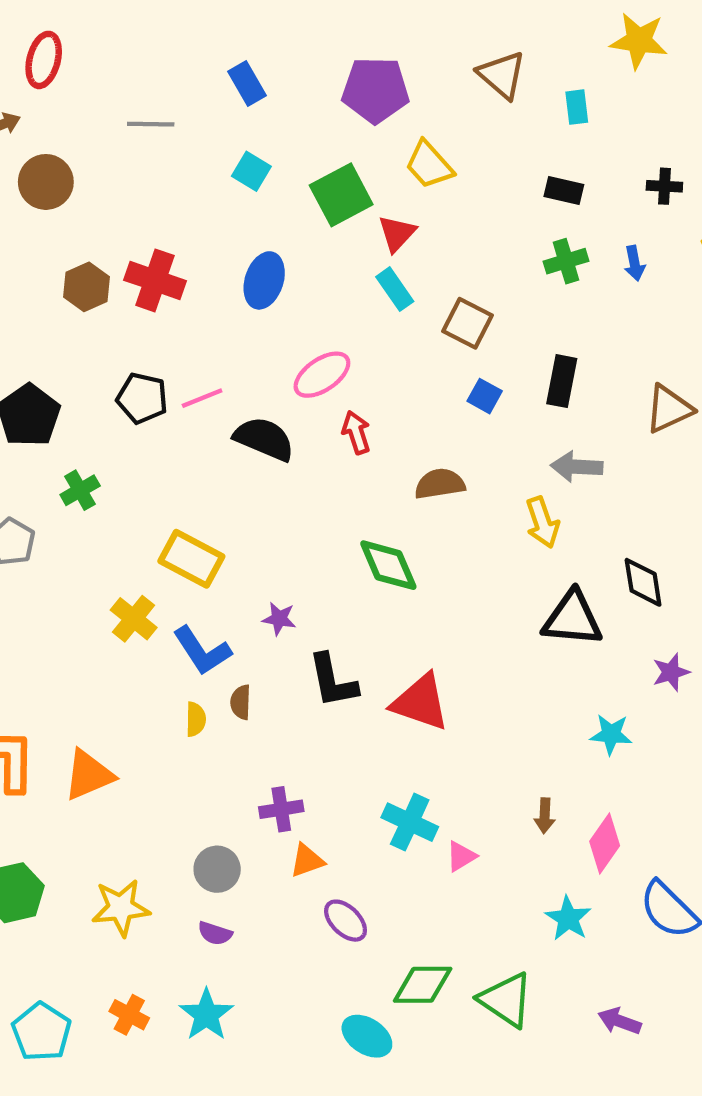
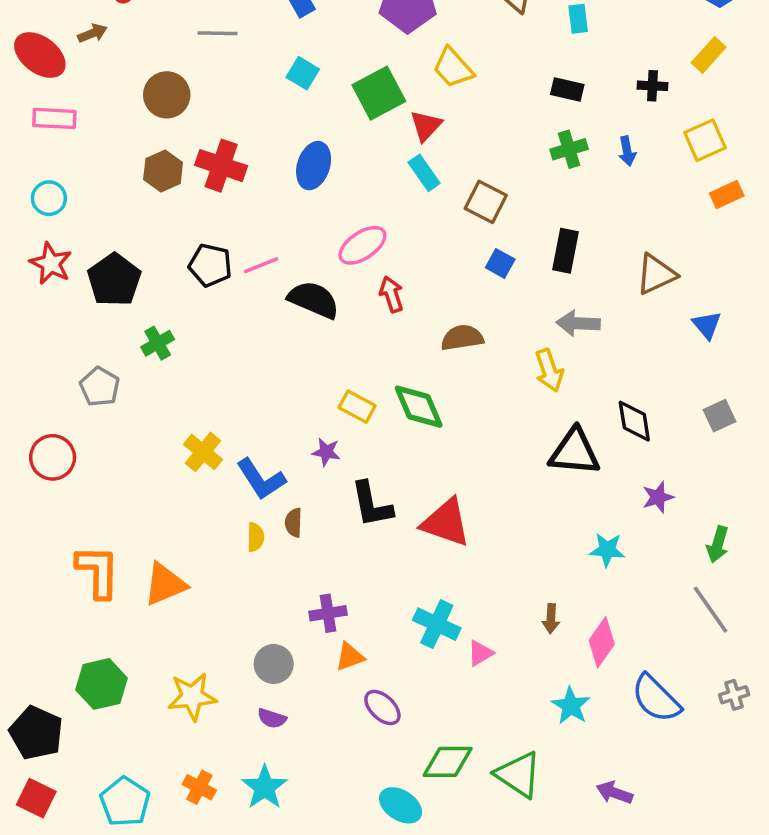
brown circle: (46, 182) -> (167, 95), moved
yellow rectangle: (191, 559) -> (357, 407), moved, size x0.7

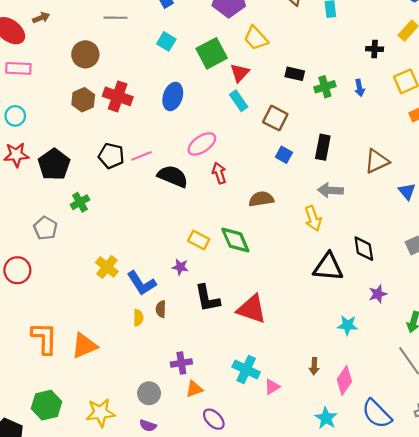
black rectangle: (567, 89) -> (295, 74), moved
red star: (51, 263) -> (16, 155), turned -30

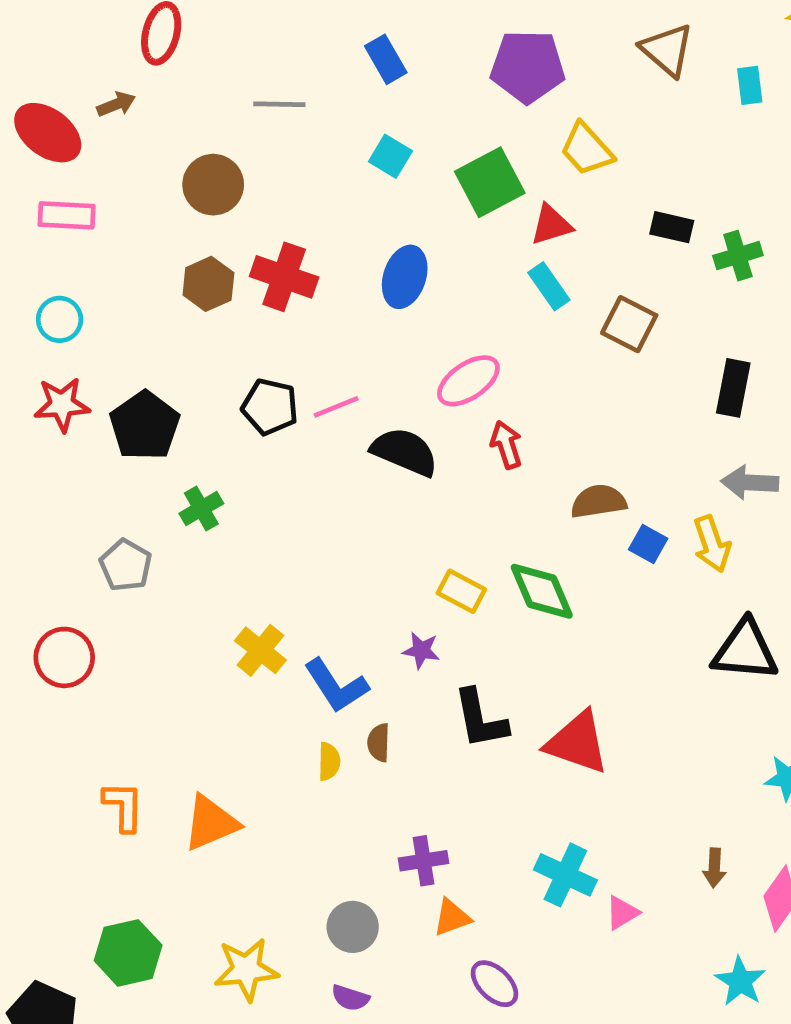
red triangle: (240, 73) -> (551, 225), turned 30
blue square: (284, 155) -> (648, 544), moved
orange L-shape: (44, 338) -> (123, 806), size x0.7

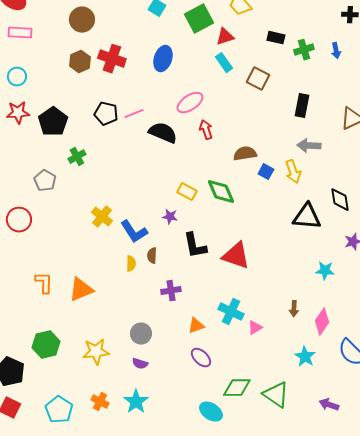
purple cross: (424, 861) -> (171, 291), moved
orange triangle: (452, 917) -> (196, 326), moved

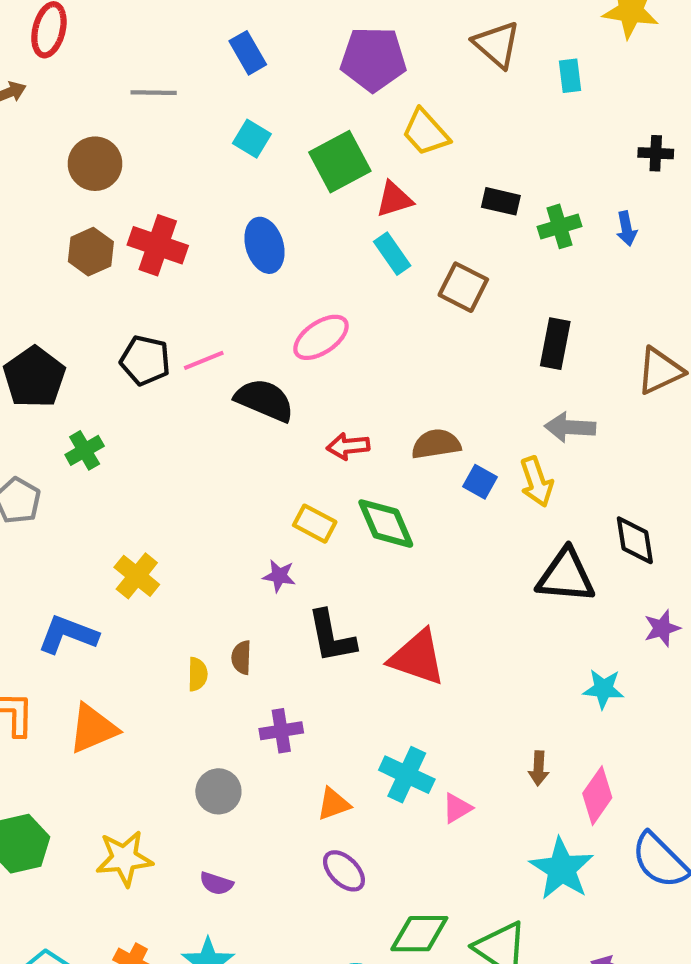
blue ellipse: (163, 59) -> (264, 245), turned -35
red arrow: (206, 130) -> (348, 446), moved, turned -78
blue L-shape: (134, 232) -> (68, 634), moved, turned 144
gray circle: (141, 334) -> (218, 791), moved
cyan star: (305, 357) -> (562, 869), size x1.4

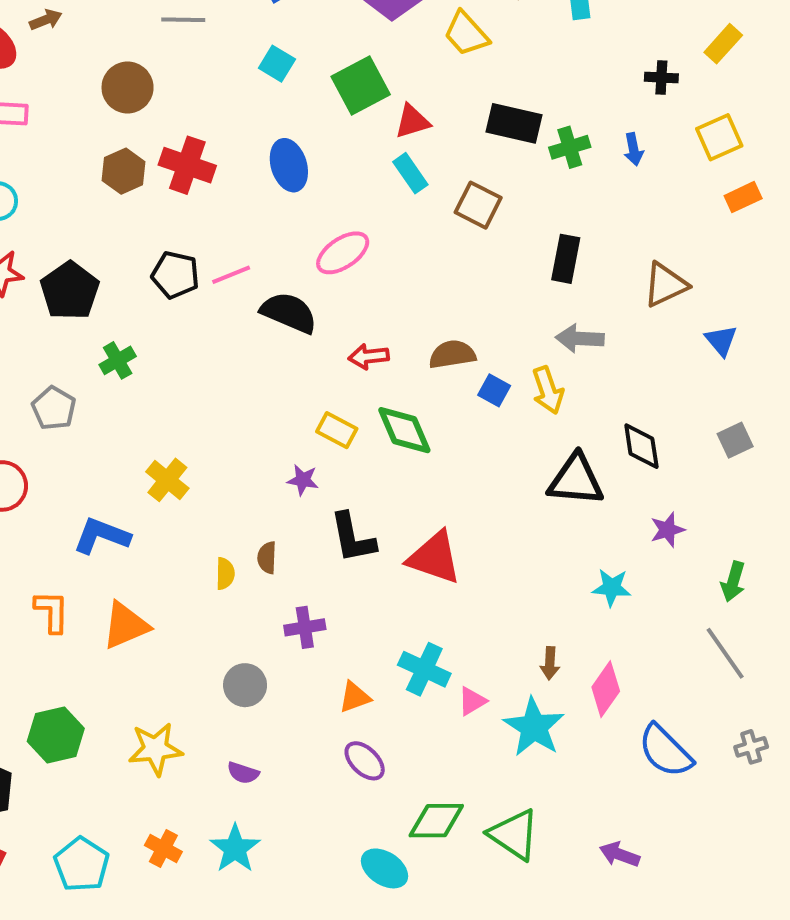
yellow trapezoid: (426, 132) -> (466, 34), moved
black rectangle: (501, 201) -> (514, 123), size x1.5
cyan star: (562, 869) -> (534, 727), moved

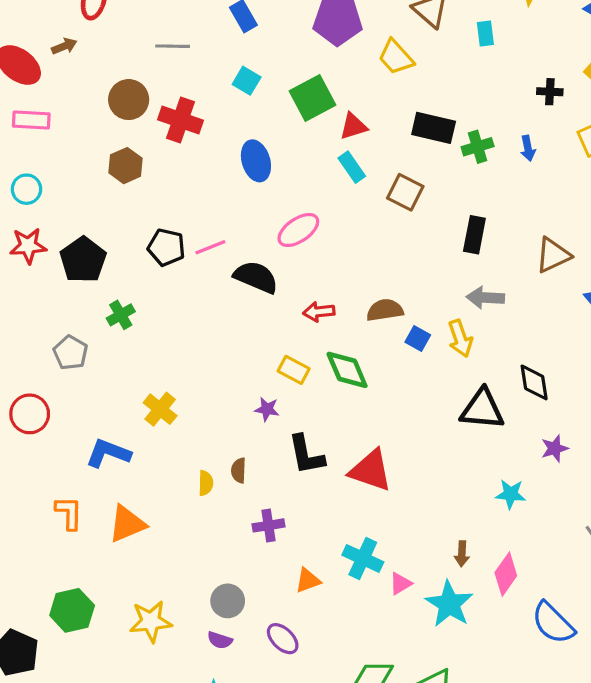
red cross: (187, 165) -> (181, 120), moved
gray circle: (245, 685) -> (228, 601), moved
purple ellipse: (365, 761) -> (283, 639), moved

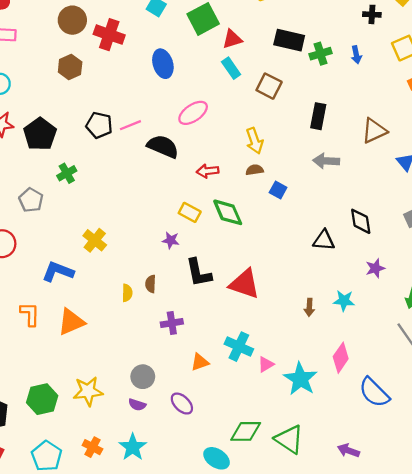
brown semicircle: (385, 310) -> (255, 170), size x0.7
yellow arrow: (460, 338) -> (255, 141), moved
black triangle: (482, 409) -> (324, 240), size x0.7
brown arrow: (462, 554) -> (309, 307), moved
green hexagon: (72, 610) -> (42, 399), moved

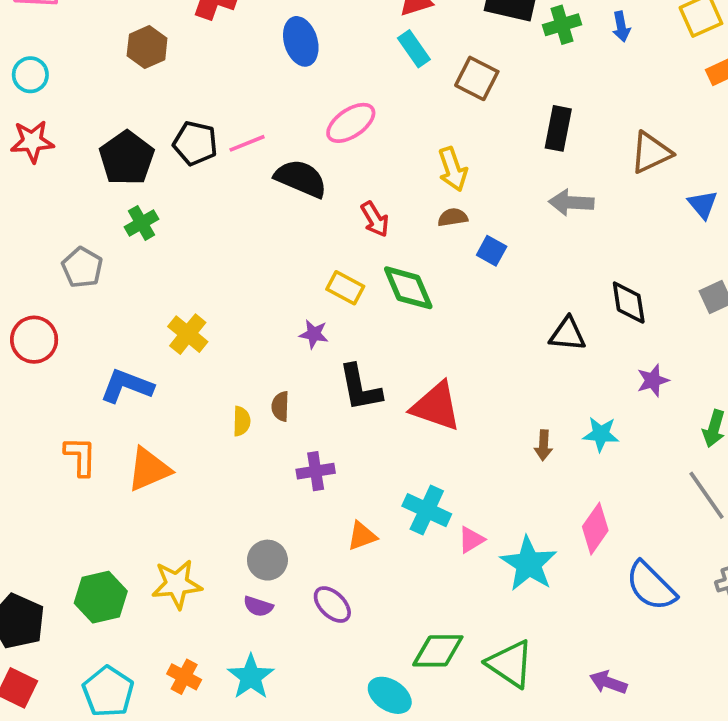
black pentagon: (40, 134) -> (127, 158), moved
red arrow: (208, 171) -> (375, 219), turned -115

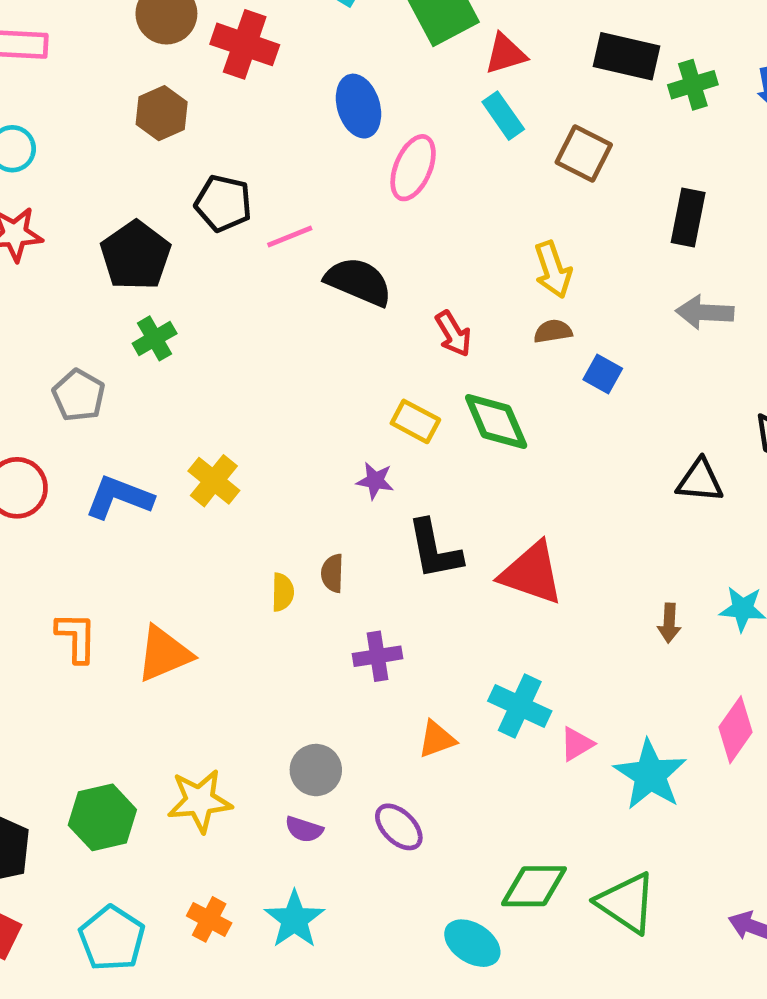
pink ellipse: (351, 123) -> (413, 168), moved, turned -33
black pentagon: (195, 143) -> (223, 203), moved
blue L-shape: (127, 386) -> (119, 497), moved

